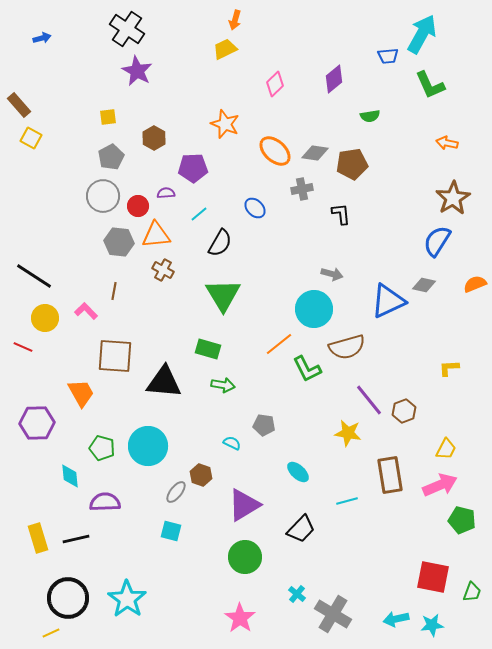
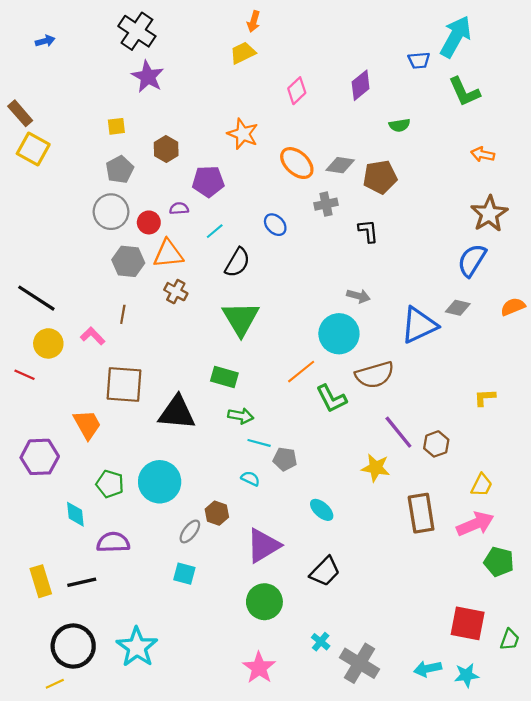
yellow square: (31, 138) -> (33, 149), size x1.4
cyan line: (347, 501) -> (259, 443), moved, turned 30

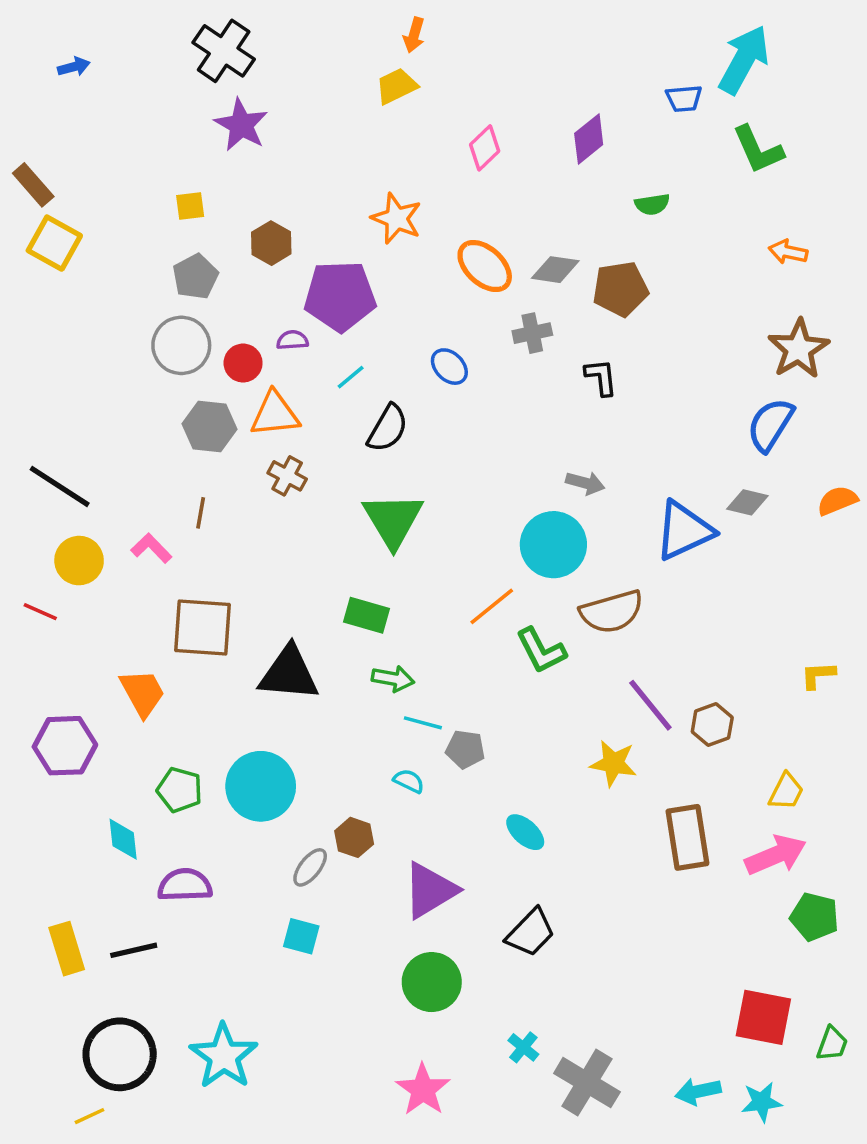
purple pentagon: (208, 181) -> (340, 296), size x1.4
yellow L-shape: (485, 398) -> (818, 675), moved

